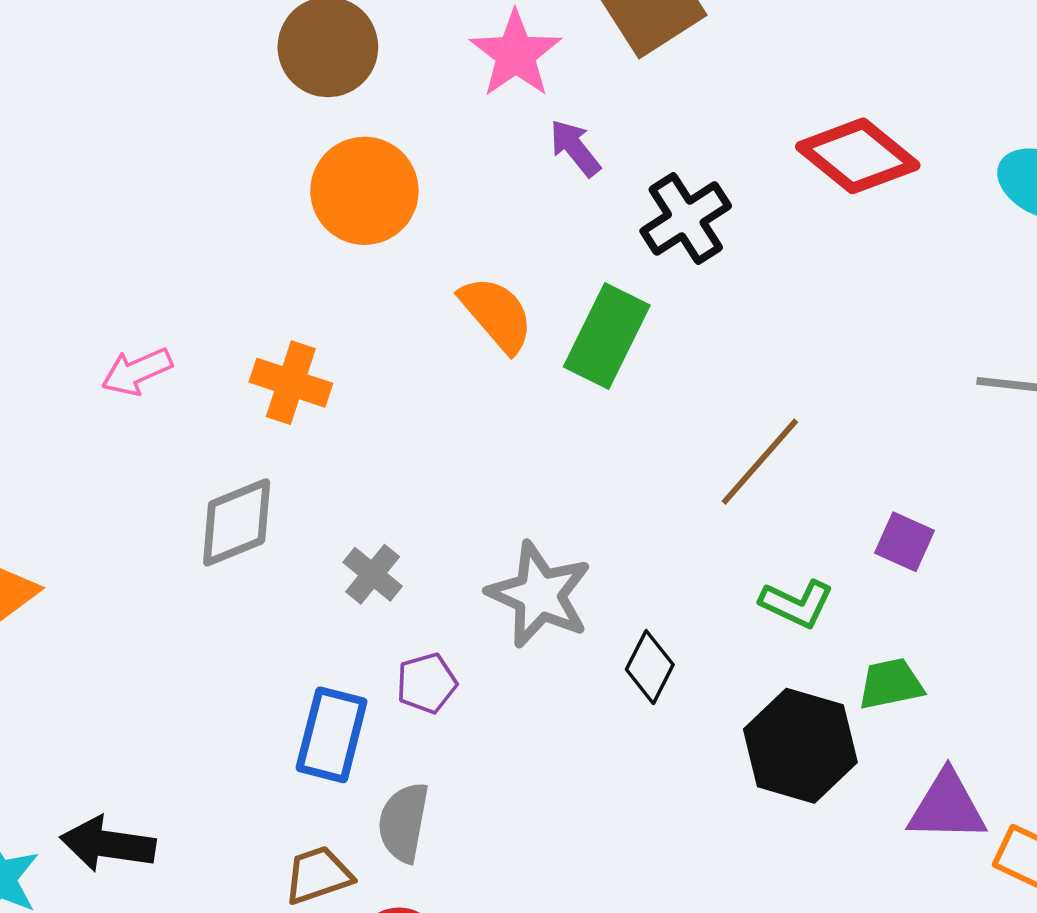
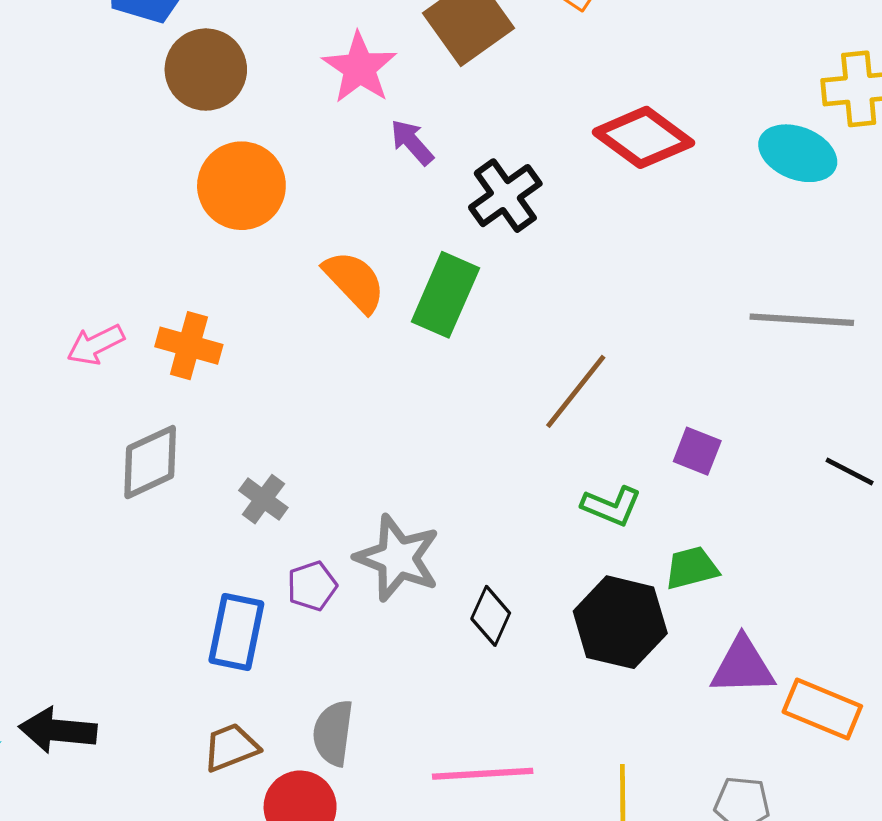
pink arrow: (137, 372) -> (96, 345), moved
gray star: (539, 595) -> (398, 558), moved
black diamond: (650, 667) -> (491, 616), moved
gray semicircle: (403, 822) -> (333, 733), moved

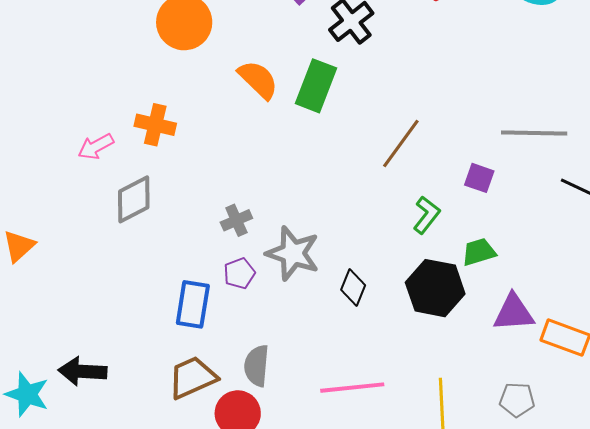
gray line: (802, 320) -> (534, 133), moved
pink arrow: (96, 345) -> (96, 147), moved
gray cross: (263, 499) -> (236, 220), moved, turned 32
green L-shape: (611, 506) -> (427, 215), turned -72
brown trapezoid: (231, 747) -> (192, 377), size x1.4

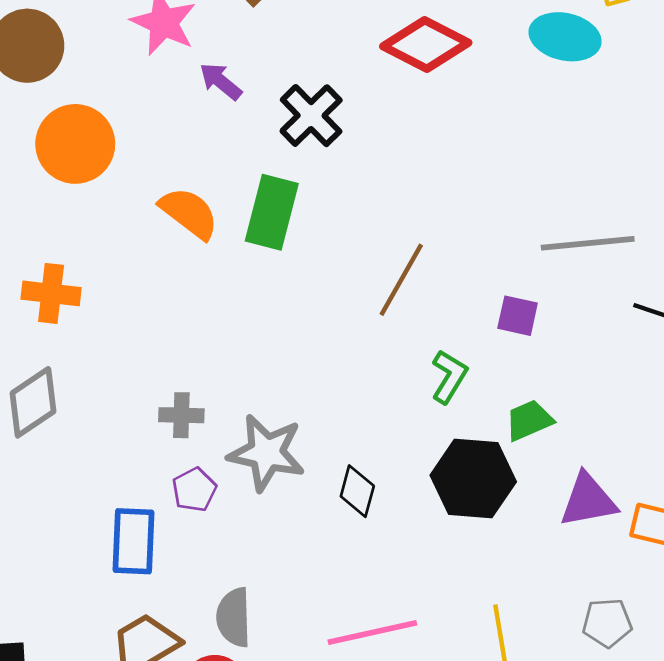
gray cross: (236, 220) -> (181, 415), turned 32

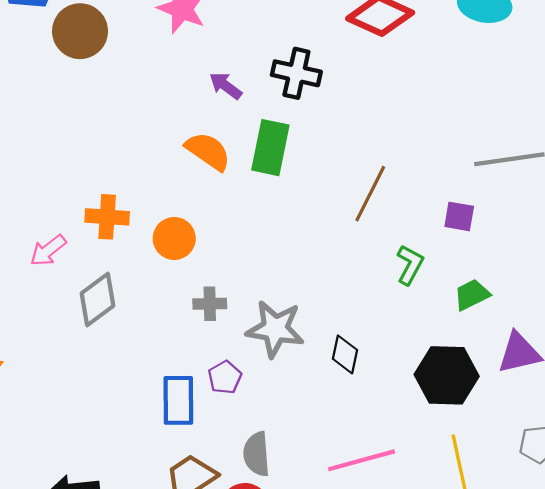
purple arrow: (221, 81) -> (226, 86), moved
black cross: (311, 116) -> (296, 73), turned -30
orange circle: (75, 144) -> (174, 238), moved, size x0.7
black hexagon: (473, 479) -> (447, 375), moved
purple pentagon: (194, 490) -> (225, 377), moved

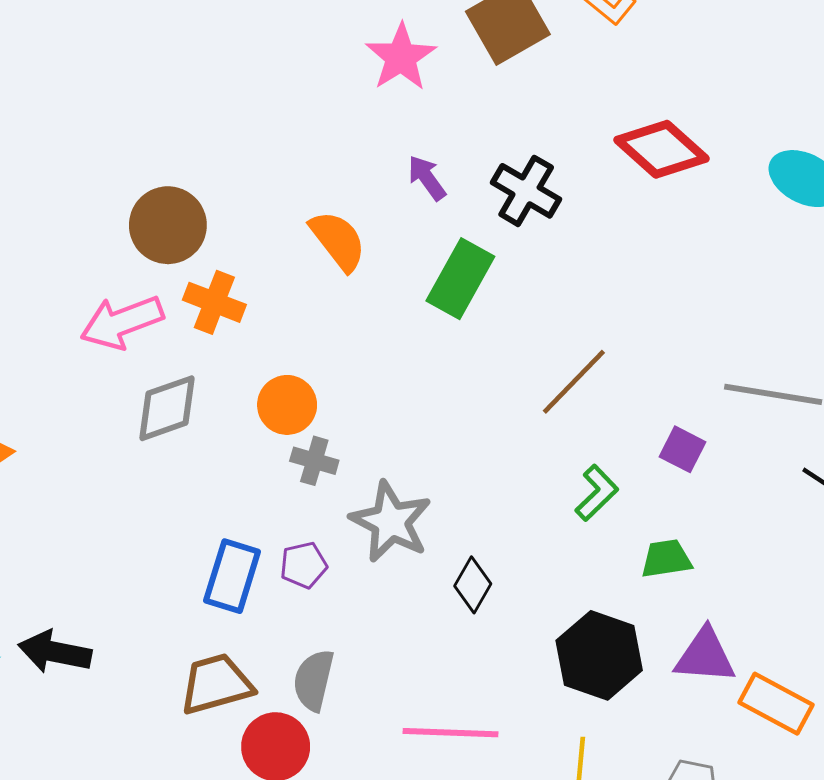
brown circle: (80, 31) -> (168, 225), moved
orange semicircle: (208, 151) -> (338, 241), moved
orange circle: (174, 238) -> (287, 405), moved
pink arrow: (48, 250) -> (122, 322), size x1.5

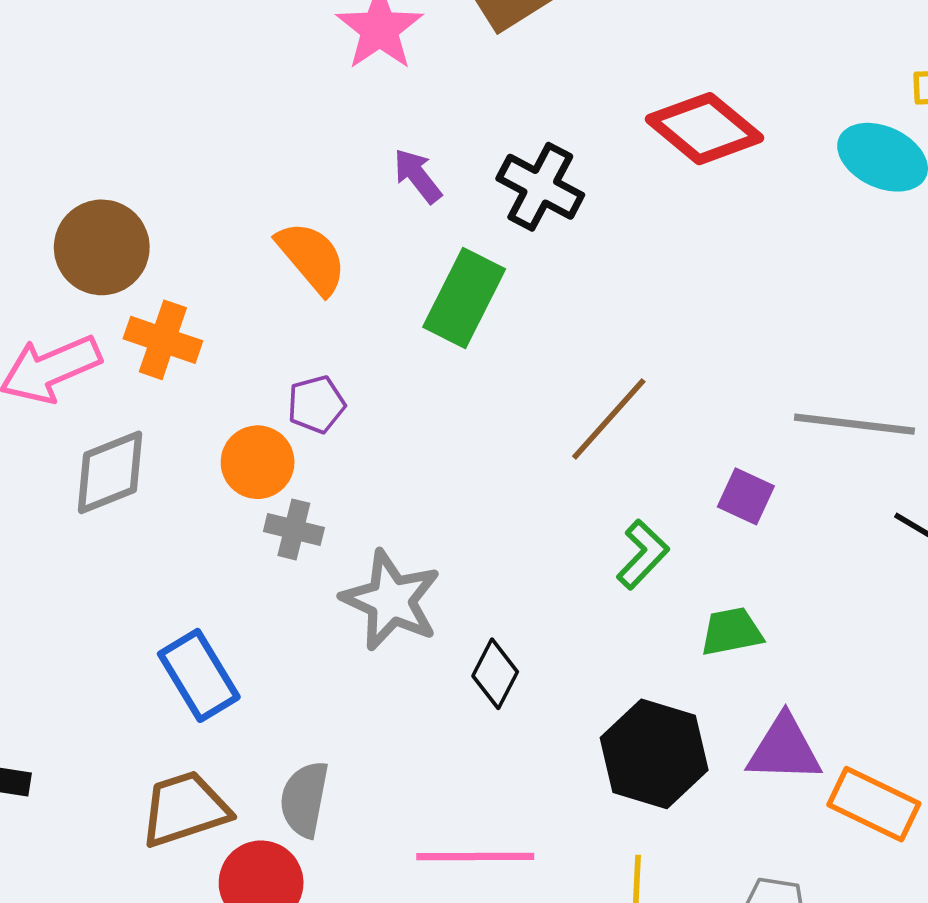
purple pentagon: (304, 565) -> (316, 404), moved
blue rectangle: (232, 576) -> (199, 675), turned -46

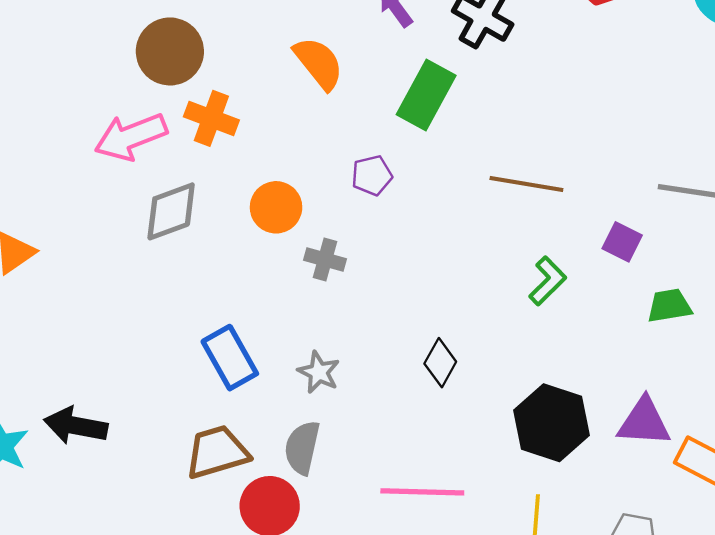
purple pentagon: (316, 404) -> (372, 175), moved
brown line: (609, 419) -> (526, 184), turned 56
gray cross: (294, 529) -> (325, 260), moved
gray star: (391, 600) -> (319, 372), moved, size x0.6
green trapezoid: (732, 632) -> (669, 306), moved

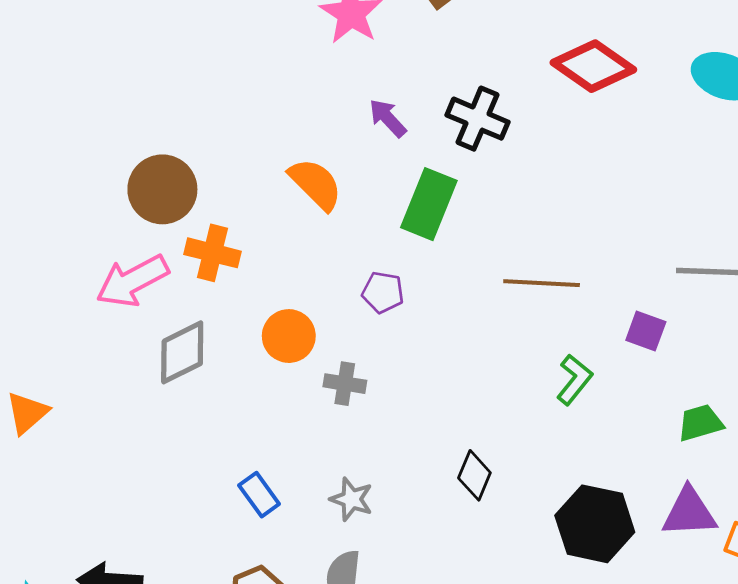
purple pentagon: (372, 175) -> (383, 292), turned 30
green trapezoid: (669, 306) -> (700, 423), moved
blue rectangle: (230, 358) -> (259, 495), size x0.7

